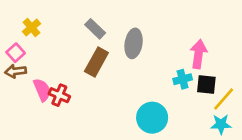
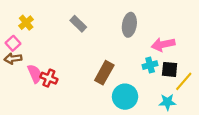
gray ellipse: (134, 43) -> (129, 25), moved
pink arrow: (198, 54) -> (163, 44), turned -110
brown rectangle: (96, 62) -> (104, 73), moved
cyan star: (221, 124) -> (167, 102), moved

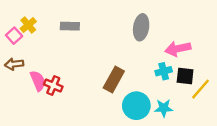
gray rectangle: (78, 24) -> (70, 26), moved, turned -42
pink square: (13, 43) -> (14, 36), moved
cyan star: (167, 102) -> (164, 108), moved

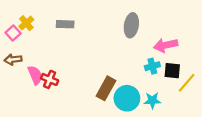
brown rectangle: (114, 80) -> (106, 88), moved

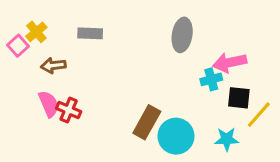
brown arrow: (13, 60) -> (53, 66), moved
cyan cross: (152, 66) -> (211, 79), moved
cyan star: (152, 100) -> (227, 139), moved

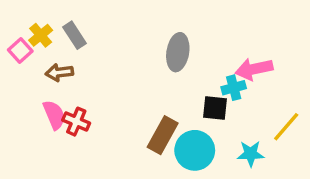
gray rectangle: (90, 33) -> (75, 35), moved, turned 55
gray ellipse: (182, 35) -> (178, 52), moved
black square: (239, 98) -> (215, 108), moved

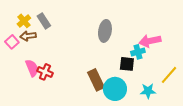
pink square: (20, 50) -> (12, 42), moved
brown arrow: (59, 72) -> (28, 36), moved
brown rectangle: (163, 135) -> (96, 80), turned -55

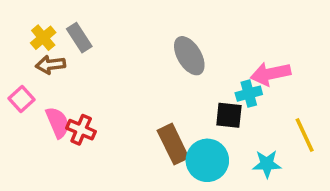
gray ellipse: (105, 31) -> (189, 56), turned -40
pink square: (12, 42) -> (22, 99), moved
yellow line: (169, 75) -> (305, 135), turned -66

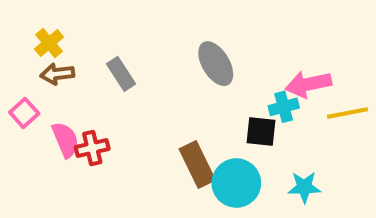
gray rectangle: (79, 38) -> (121, 74), moved
red cross: (81, 130) -> (92, 148), turned -36
yellow line: (305, 135) -> (347, 113), moved, turned -76

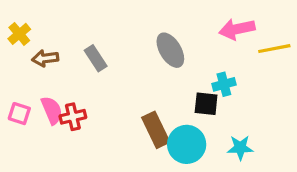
yellow cross: (49, 43) -> (19, 34), moved
pink arrow: (308, 84) -> (237, 29), moved
pink square: (24, 113) -> (19, 114), moved, turned -30
yellow line: (347, 113) -> (274, 49), moved

